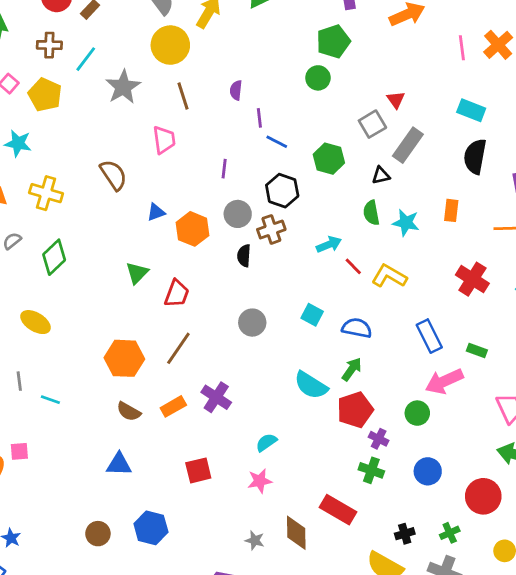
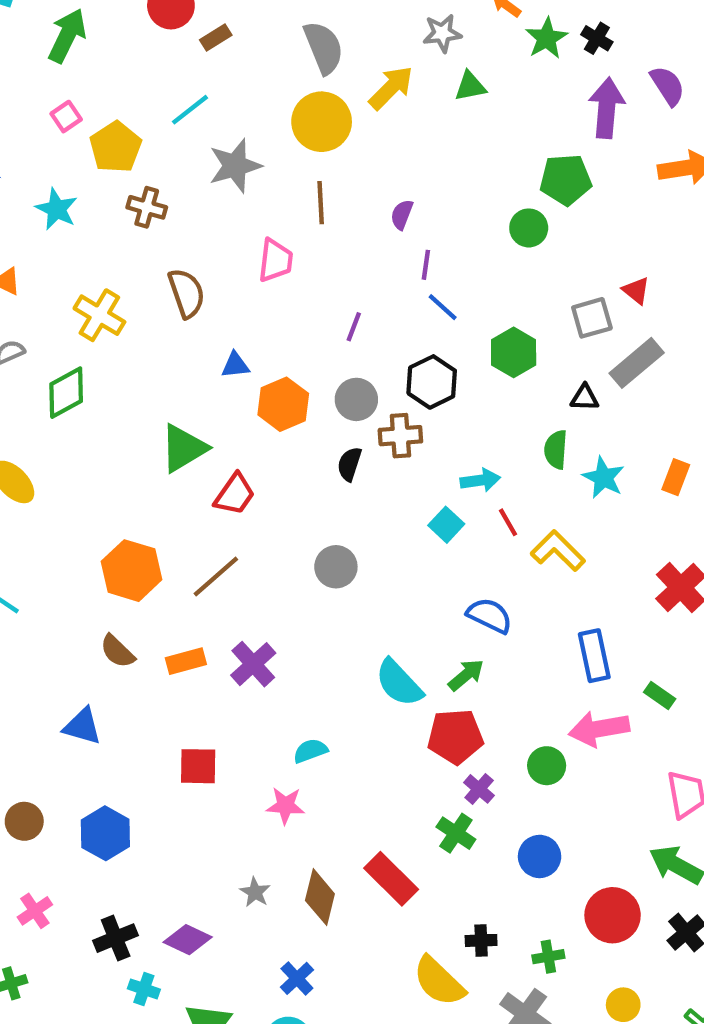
brown cross: (49, 45) -> (147, 207), moved
red triangle: (396, 100) -> (636, 291), turned -30
yellow cross: (46, 193) -> (99, 315), moved
green triangle: (137, 273) -> (184, 448), size x1.4
cyan square: (312, 315) -> (446, 525), moved

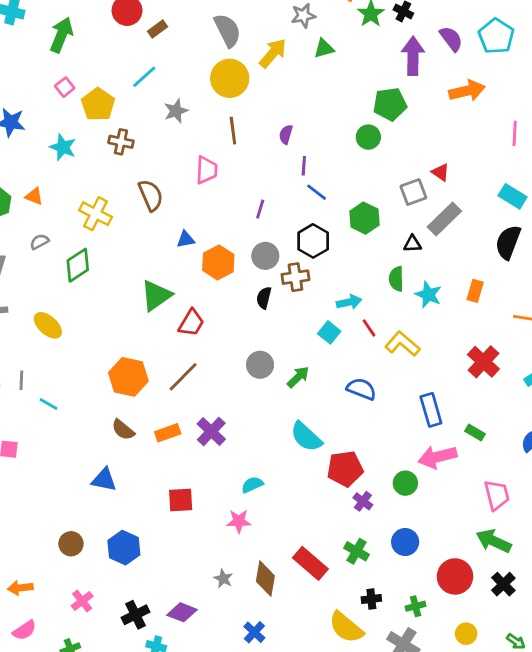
gray star: (235, 166) -> (176, 111), size x0.7
green arrow: (466, 675) -> (298, 377), moved
green cross: (456, 833) -> (356, 551), moved

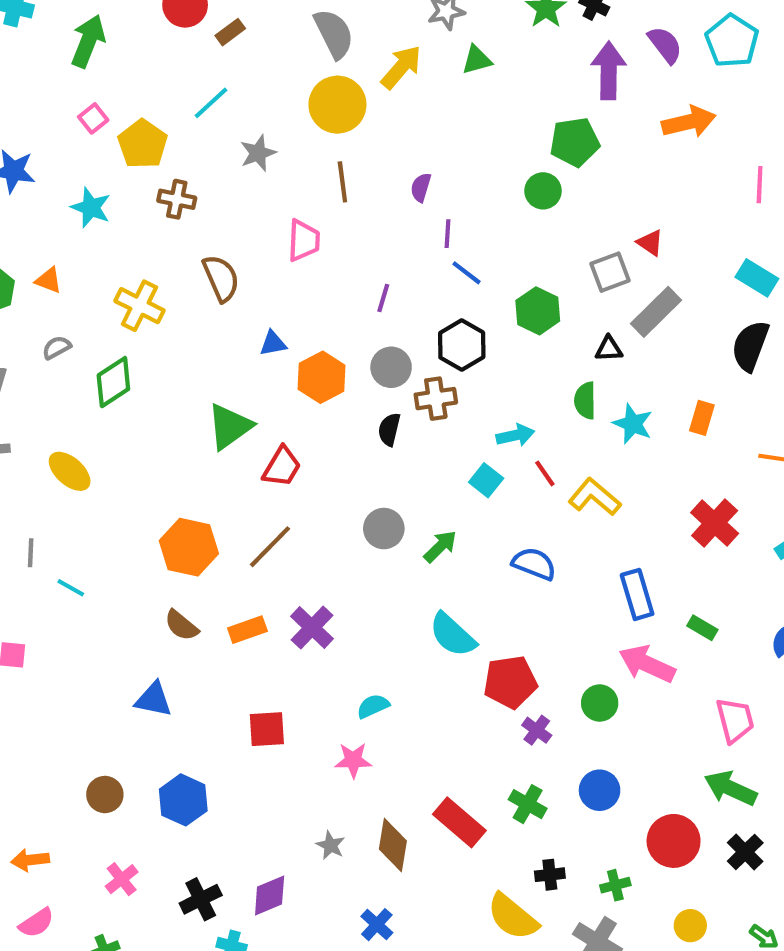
pink arrow: (437, 457) -> (647, 664), turned 39
purple diamond: (182, 612) -> (270, 895), turned -44

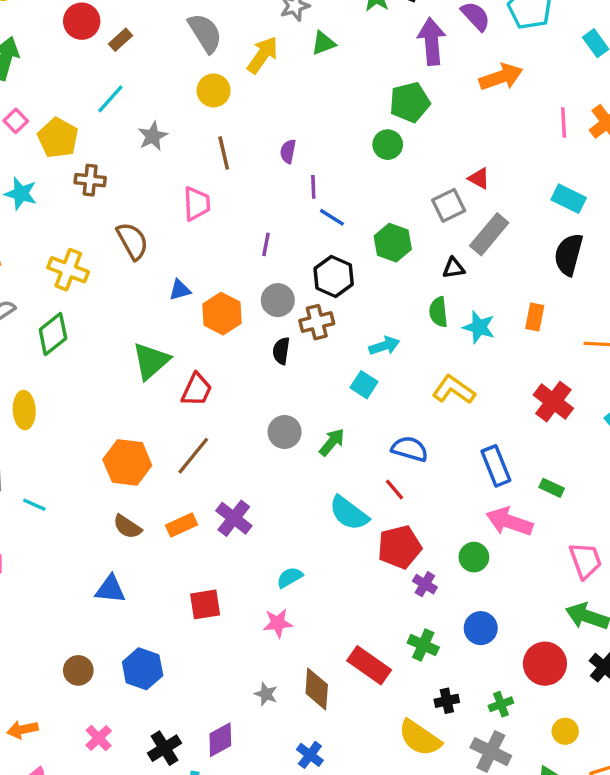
yellow circle: (337, 105) -> (214, 90), size x0.7
yellow ellipse: (70, 471) -> (24, 410), turned 51
red line: (545, 473) -> (394, 489), moved

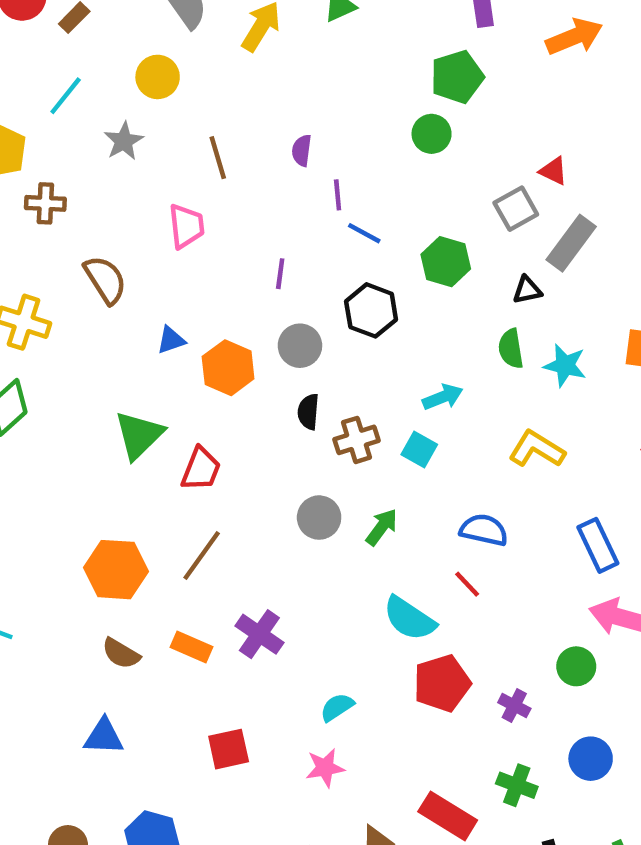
yellow circle: (214, 90) -> (158, 77), moved
brown cross: (317, 322) -> (357, 440), moved
orange rectangle: (181, 525) -> (191, 647), turned 52
red pentagon: (400, 547) -> (442, 683), moved

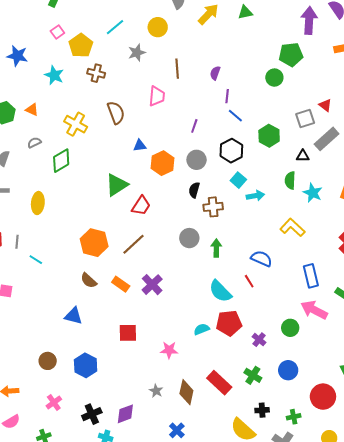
cyan square: (419, 449) -> (238, 180), moved
green arrow: (382, 527) -> (216, 248), turned -48
cyan semicircle: (337, 707) -> (202, 329), moved

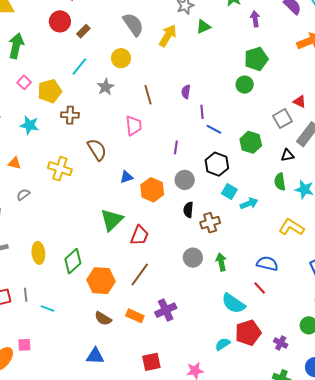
purple arrow: (309, 21) -> (255, 19), moved, size x0.6
yellow pentagon: (81, 46) -> (50, 91), turned 30
green diamond: (61, 161) -> (73, 261), moved
purple cross: (152, 285) -> (166, 310), turned 30

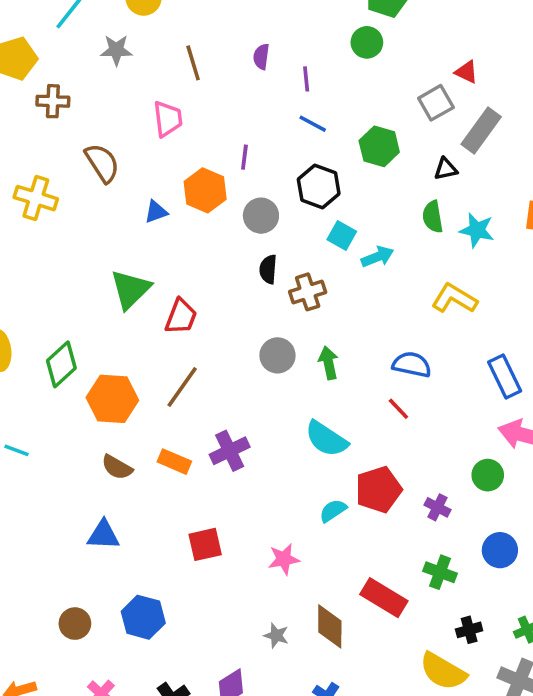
gray star: (106, 87) -> (116, 50), turned 30
purple line: (202, 112) -> (306, 79), moved
orange hexagon: (152, 190) -> (205, 190), moved
cyan semicircle: (233, 303) -> (326, 439), moved

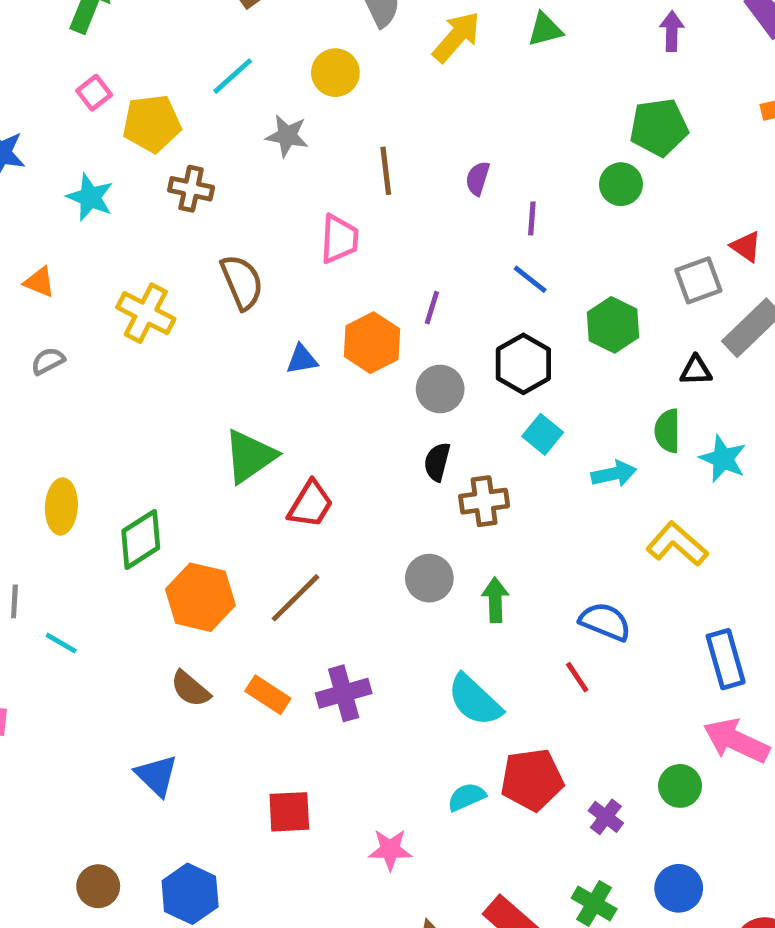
cyan arrow: (377, 257) -> (614, 474), moved
blue triangle: (103, 535) -> (157, 775), turned 32

